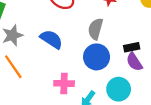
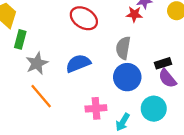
blue semicircle: (51, 39) -> (78, 63), turned -50

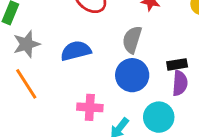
purple semicircle: (167, 78) -> (180, 83), turned -144

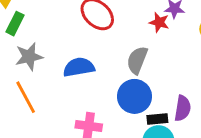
black rectangle: (177, 64) -> (157, 119), moved

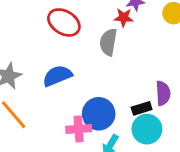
gray semicircle: (137, 60) -> (108, 42), moved
blue circle: (134, 96) -> (99, 114), moved

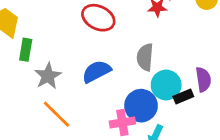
gray semicircle: (108, 42) -> (145, 57), moved
cyan circle: (147, 129) -> (166, 85), moved

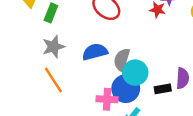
green rectangle: (26, 50) -> (51, 13), moved
gray semicircle: (145, 57) -> (122, 60), moved
cyan circle: (166, 85) -> (135, 73), moved

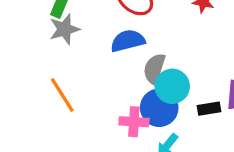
gray star: (53, 47) -> (64, 29), moved
blue semicircle: (95, 52) -> (128, 41), moved

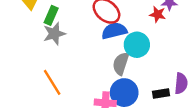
blue semicircle: (128, 41) -> (114, 31), moved
cyan circle: (172, 86) -> (137, 45), moved

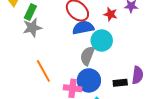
red star: (158, 14) -> (111, 14), moved
orange line: (52, 82) -> (43, 71), moved

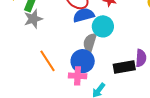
blue circle: (89, 80) -> (83, 61), moved
black rectangle: (120, 83) -> (124, 67), size x1.5

